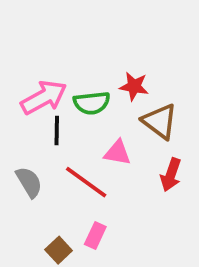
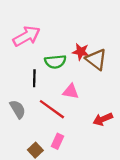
pink arrow: (44, 97) -> (27, 36), moved
brown triangle: (160, 121) -> (96, 59), moved
red arrow: (171, 175) -> (103, 119), moved, turned 48

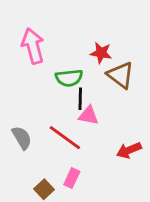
pink arrow: (27, 36) -> (33, 46), turned -76
red star: (81, 52) -> (101, 53), moved
black line: (34, 78) -> (80, 99), moved

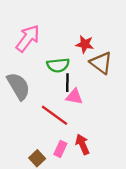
pink arrow: (33, 46) -> (28, 38), turned 52
gray semicircle: (22, 138) -> (18, 86), moved, size x1.4
red arrow: (129, 150) -> (82, 144), moved, turned 90

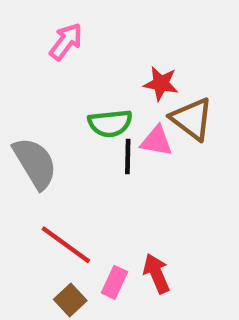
pink arrow: (28, 38) -> (66, 42), moved, size x0.7
pink triangle: (74, 97) -> (156, 141), moved
red line: (55, 115) -> (66, 245), moved

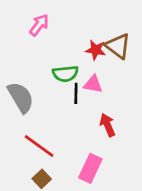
brown triangle: (192, 119) -> (118, 46), moved
red arrow: (156, 274) -> (107, 125), moved
pink rectangle: (115, 282) -> (90, 168), moved, size x1.5

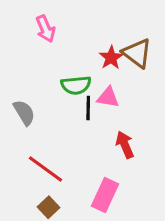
pink arrow: (39, 25) -> (45, 29), turned 120
red star: (96, 50) -> (111, 58), turned 30
gray semicircle: (21, 97) -> (24, 113), size x0.7

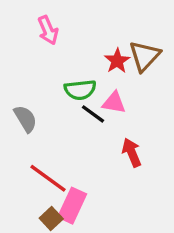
brown triangle: (137, 53) -> (144, 56), turned 36
black line: (88, 108) -> (93, 114), turned -55
pink rectangle: (105, 195) -> (72, 206), moved

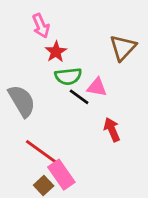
red star: (117, 61) -> (56, 52), moved
gray semicircle: (25, 119) -> (22, 101), size x1.4
pink rectangle: (72, 206) -> (61, 175), turned -60

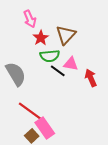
brown triangle: (123, 48) -> (66, 35), moved
red arrow: (112, 130) -> (91, 78), moved

